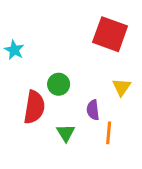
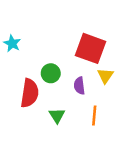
red square: (110, 34) -> (90, 48), moved
purple semicircle: (93, 110) -> (79, 86), moved

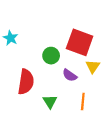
green circle: (51, 73) -> (51, 56), moved
purple semicircle: (79, 86) -> (70, 75), turned -48

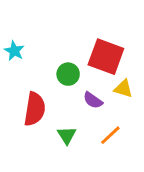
yellow triangle: (93, 66) -> (123, 89), turned -48
orange line: (83, 102) -> (110, 135), turned 42

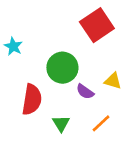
red square: (106, 57) -> (97, 25), moved, turned 36
green circle: (68, 74) -> (62, 68), size x1.5

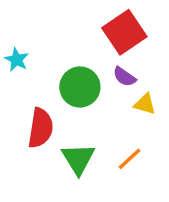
purple semicircle: (85, 92) -> (124, 77), moved
green triangle: (61, 123) -> (78, 159), size x1.5

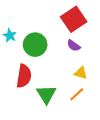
green circle: (80, 87) -> (35, 45), moved
yellow triangle: (145, 104) -> (81, 73), moved

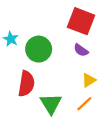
red square: (74, 19) -> (81, 21), turned -35
yellow triangle: (81, 73) -> (89, 80), turned -48

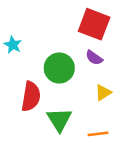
green circle: (39, 49) -> (59, 68), moved
orange line: (84, 104) -> (98, 134), moved, turned 36

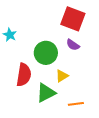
yellow triangle: (103, 93) -> (62, 76), moved
green triangle: (59, 120) -> (46, 93), turned 35

